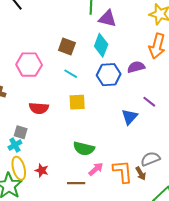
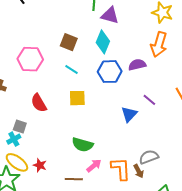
red semicircle: (39, 108) -> (39, 103), turned 54
yellow ellipse: (19, 168) -> (17, 162), turned -40

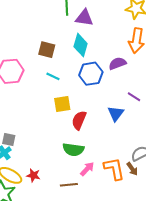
red semicircle: (39, 103) -> (79, 120), moved, turned 60

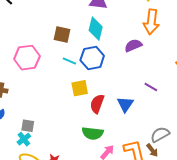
blue hexagon: (91, 74) -> (92, 58), moved
purple line: (134, 97) -> (151, 87), moved
blue triangle: (116, 114) -> (125, 104), moved

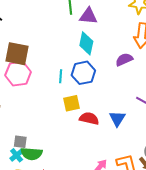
brown square: (62, 34) -> (17, 54), moved, size x1.4
cyan line: (69, 61) -> (61, 76), turned 72
red semicircle: (97, 104) -> (89, 118), turned 84
green semicircle: (93, 133) -> (32, 154), moved

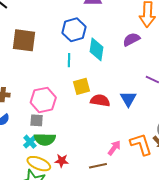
cyan diamond: (86, 43) -> (97, 49), moved
blue hexagon: (83, 73) -> (74, 30), moved
pink hexagon: (18, 74) -> (43, 100), moved
gray square: (20, 142) -> (37, 120), moved

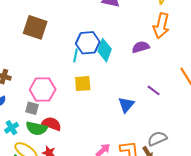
blue hexagon: (74, 30) -> (88, 43), moved
red semicircle: (100, 100) -> (52, 124), moved
cyan cross: (30, 142) -> (12, 128), moved

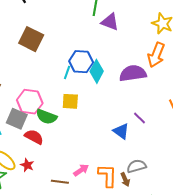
purple semicircle: (141, 47) -> (133, 73), size x1.5
blue triangle: (126, 105) -> (121, 131), moved, turned -42
gray square: (32, 108) -> (17, 119), size x1.5
green semicircle: (37, 128) -> (46, 117), moved

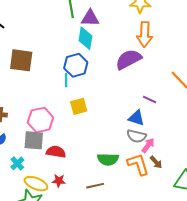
cyan diamond: (97, 71) -> (85, 38), moved
green semicircle: (46, 117) -> (108, 159), moved
gray semicircle: (137, 166) -> (136, 136), moved, turned -132
pink arrow: (81, 170) -> (148, 145), moved

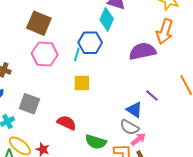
pink hexagon: (40, 120) -> (45, 54), moved
red semicircle: (56, 152) -> (67, 123), moved

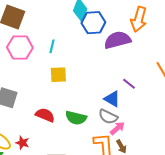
blue hexagon: (90, 43) -> (93, 23), moved
green semicircle: (96, 142) -> (76, 118), moved

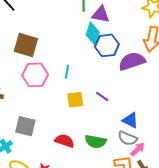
purple line: (129, 84) -> (102, 97), moved

